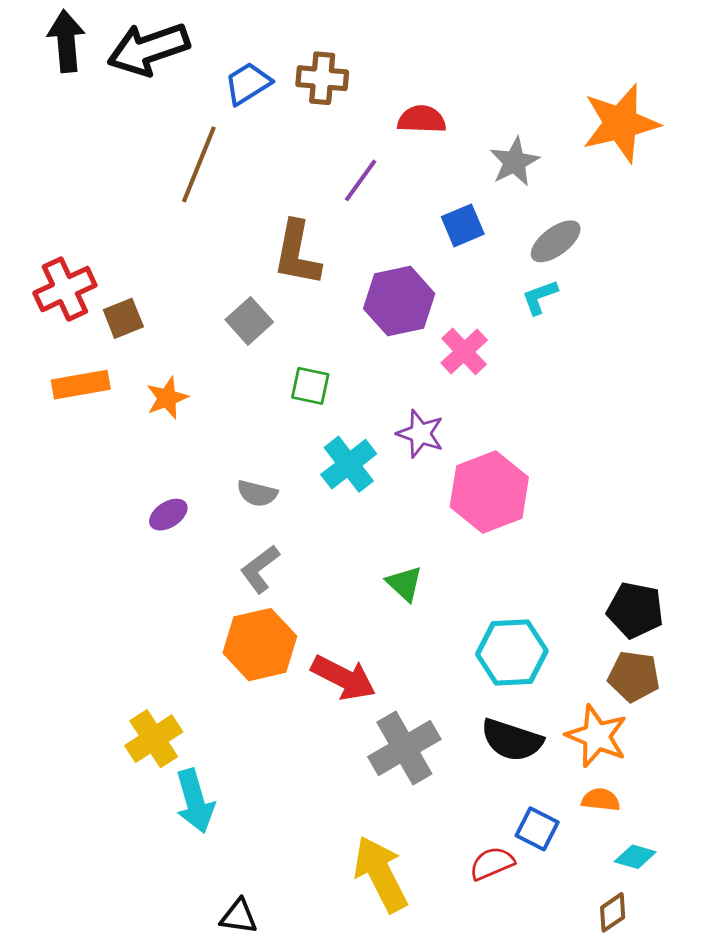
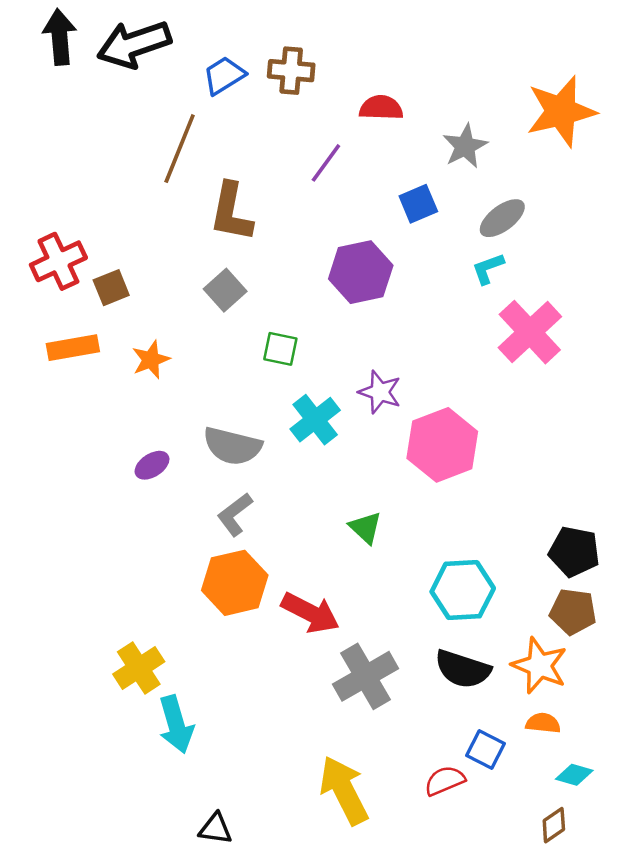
brown L-shape: (297, 253) -> (231, 212), moved
pink cross: (464, 351) -> (530, 332), moved, size x1.5
gray semicircle: (257, 493) -> (232, 446), size x1.6

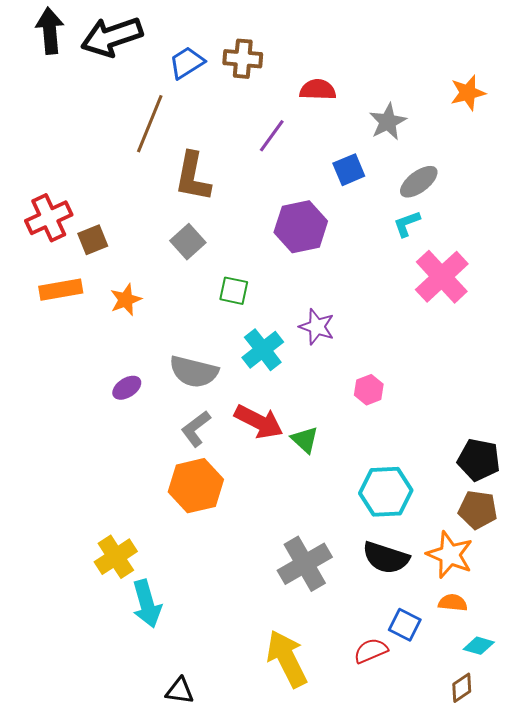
orange star: (561, 111) -> (468, 93), size x0.6
pink hexagon: (442, 445) -> (369, 390), moved, size x0.5
red arrow: (310, 613) -> (259, 422), moved

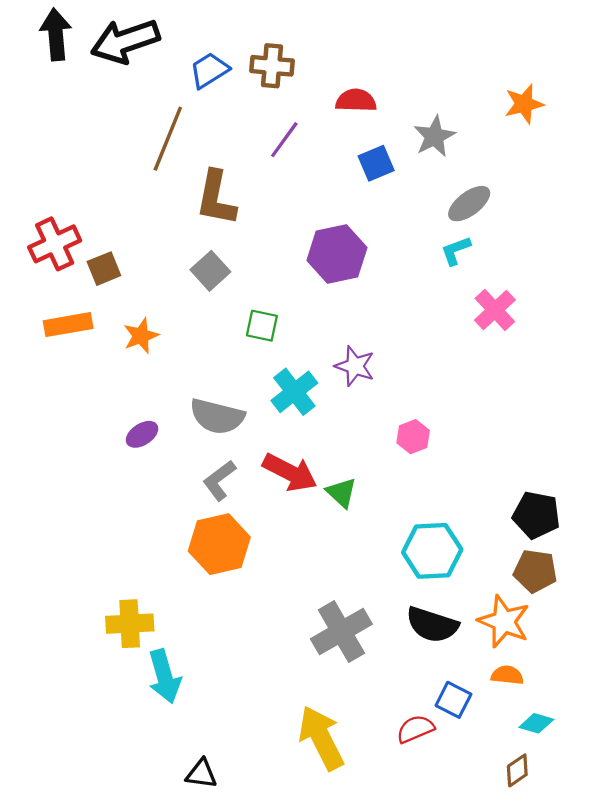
purple line: (272, 136) -> (284, 140), moved
blue square: (349, 170) -> (376, 163), moved
pink cross: (442, 277) -> (495, 310), size x0.7
yellow cross: (116, 557) -> (130, 624), turned 30

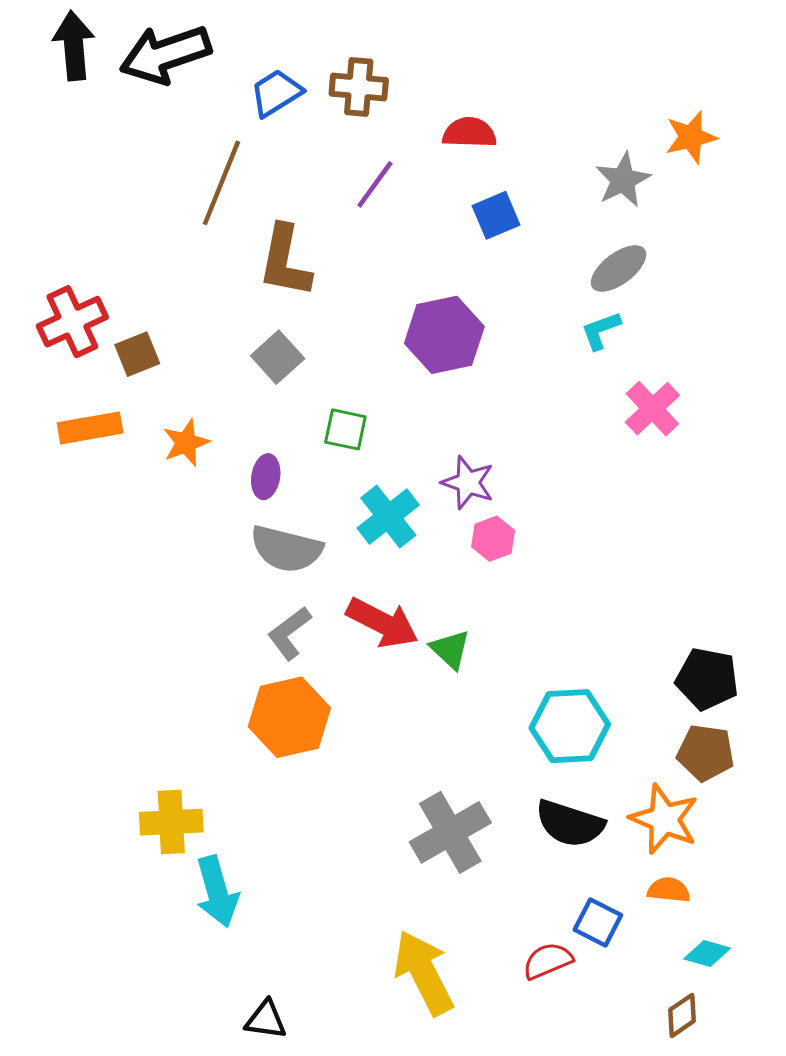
gray star: (434, 136) -> (623, 180), moved
purple ellipse: (142, 434) -> (266, 477), moved, turned -48
pink hexagon: (413, 437) -> (493, 539), moved

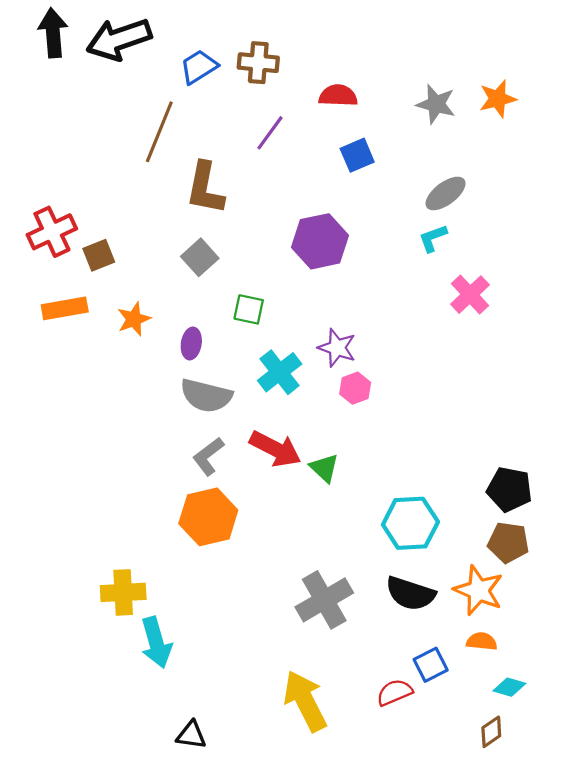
gray star: (623, 180) -> (436, 104), moved, turned -30
blue square: (598, 922) -> (431, 665), turned 36

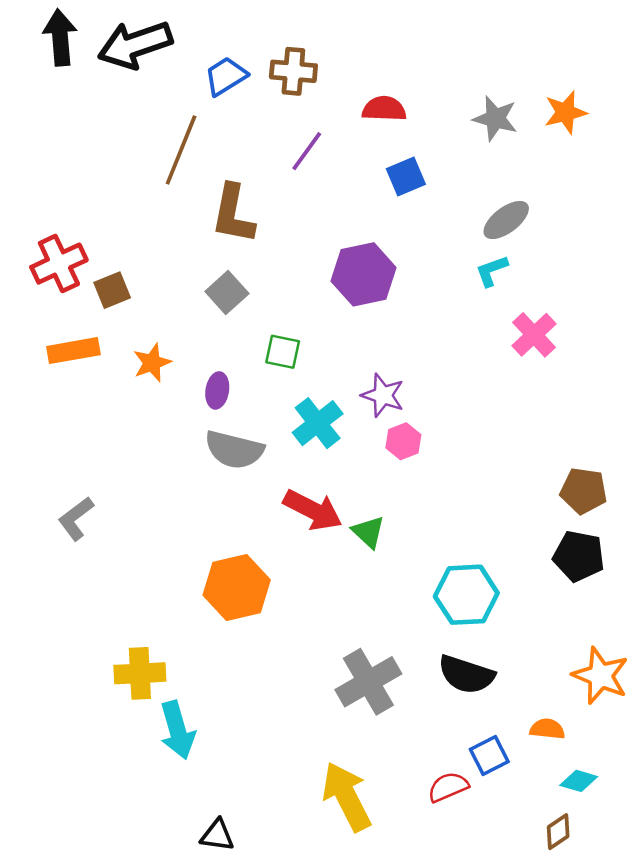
gray L-shape: (208, 456) -> (76, 519), moved
brown pentagon: (508, 542) -> (584, 491), moved
orange star: (479, 590) -> (600, 676), moved

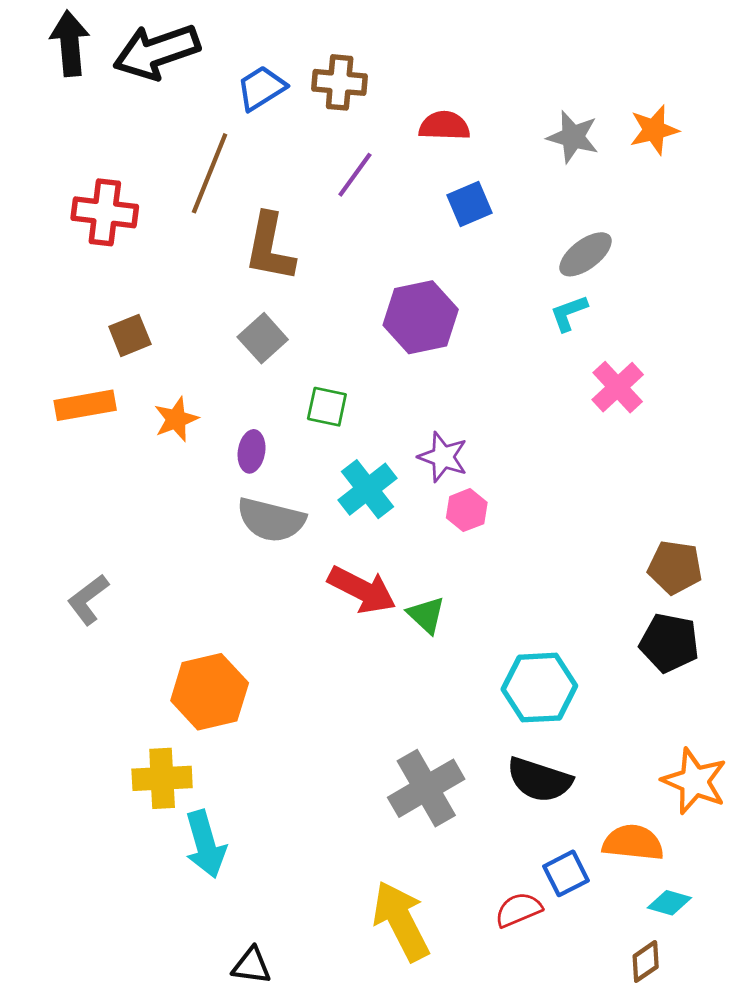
red cross: (59, 264) -> (105, 212), moved, turned 32
orange hexagon: (237, 587) -> (210, 692), moved
orange semicircle: (547, 729) -> (633, 843), size x1.5

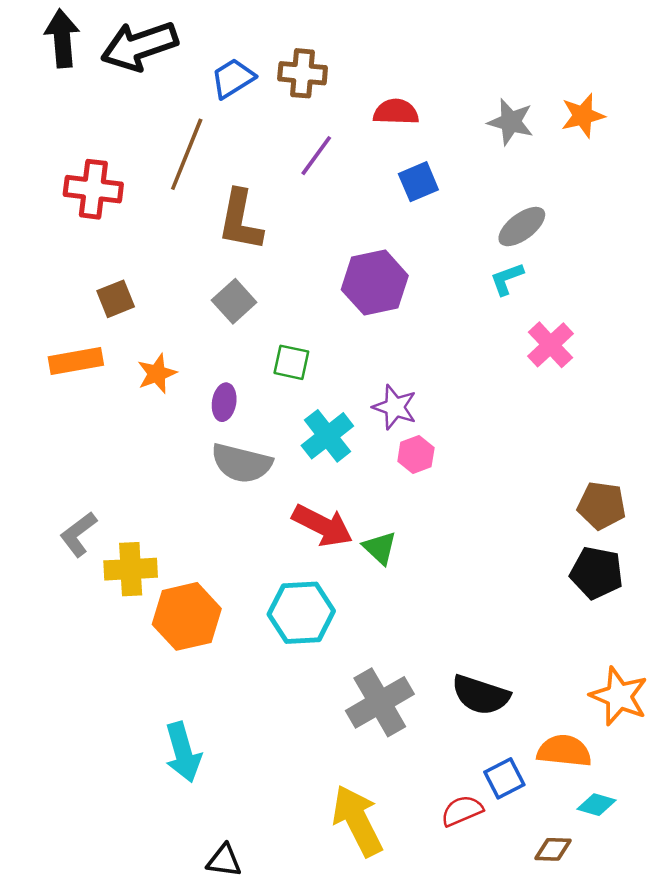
cyan hexagon: (539, 688) -> (301, 613), moved
yellow cross: (162, 778) -> (131, 569), moved
brown diamond: (646, 961) -> (553, 849), moved, turned 36

